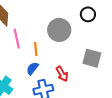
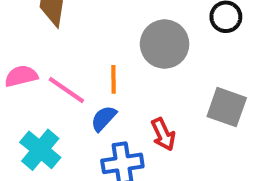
pink line: (17, 39) -> (66, 90), moved, turned -48

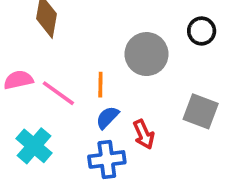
blue semicircle: (104, 118) -> (107, 117), moved

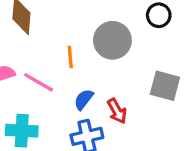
orange line: (100, 85) -> (70, 57), moved
cyan cross: (34, 146) -> (22, 131), turned -32

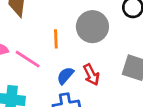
red arrow: (117, 111) -> (91, 75), moved

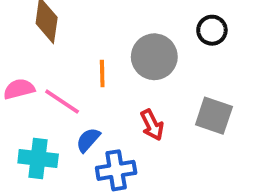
blue semicircle: (65, 76) -> (88, 140), moved

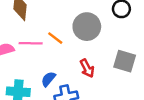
orange line: (102, 73) -> (55, 38), turned -49
pink line: (62, 102) -> (31, 43), moved, turned -30

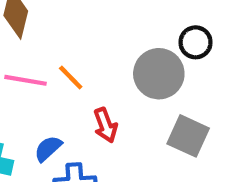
gray circle: (87, 27) -> (159, 74), moved
red arrow: (87, 68) -> (106, 125), moved

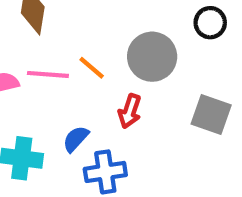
gray circle: (159, 74) -> (152, 57), moved
red arrow: (106, 125) -> (130, 111), turned 44

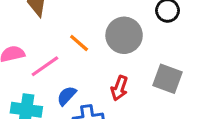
pink line: (48, 74) -> (45, 66), moved, turned -40
red arrow: (130, 111) -> (119, 88), moved

